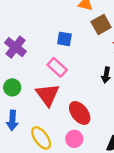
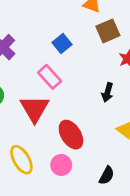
blue square: (64, 39) -> (62, 44), turned 35

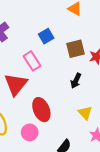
brown square: (108, 31) -> (75, 49), moved

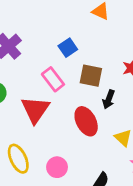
brown square: (75, 49) -> (91, 76), moved, turned 30
red ellipse: (41, 110) -> (86, 121), moved

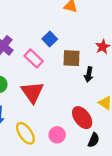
pink rectangle: (53, 79) -> (34, 58), moved
red ellipse: (86, 121) -> (82, 118), moved

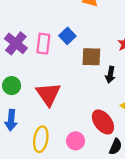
pink rectangle: (34, 58) -> (43, 44), moved, turned 54
yellow ellipse: (25, 133) -> (41, 139), turned 45

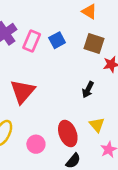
brown square: (91, 57) -> (94, 44), moved

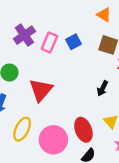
pink circle: (36, 144) -> (53, 140), size x1.6

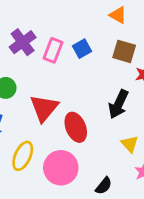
black arrow: (102, 88) -> (119, 104), size x1.5
red ellipse: (83, 130) -> (76, 127), moved

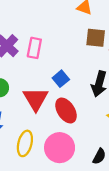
blue square: (82, 49) -> (61, 79), moved

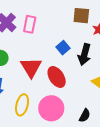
blue square: (61, 79) -> (63, 48), moved

